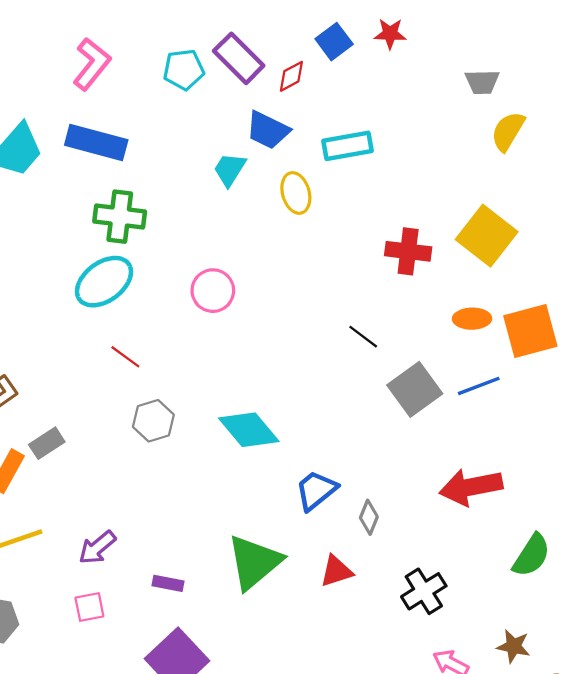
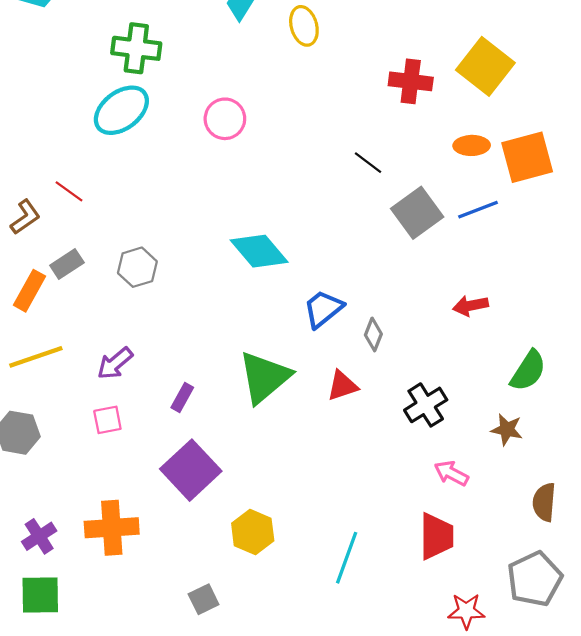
red line: (125, 357) -> (69, 191), moved
gray hexagon: (153, 421) -> (137, 267), moved
red arrow: (471, 487) -> (471, 306), size x0.6
purple rectangle: (168, 583) -> (182, 397), turned -72
brown star: (514, 646) -> (507, 430), moved

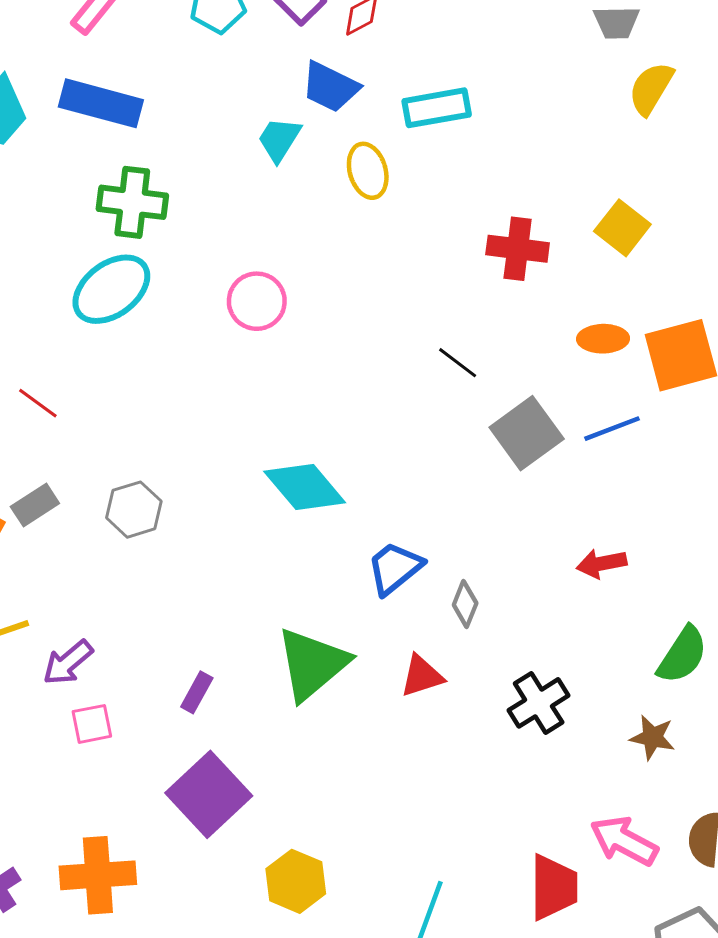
yellow square: (485, 66) -> (622, 228), size x0.7
purple arrow: (115, 363) -> (68, 662), moved
pink arrow: (451, 473) -> (624, 841), moved, size x1.4

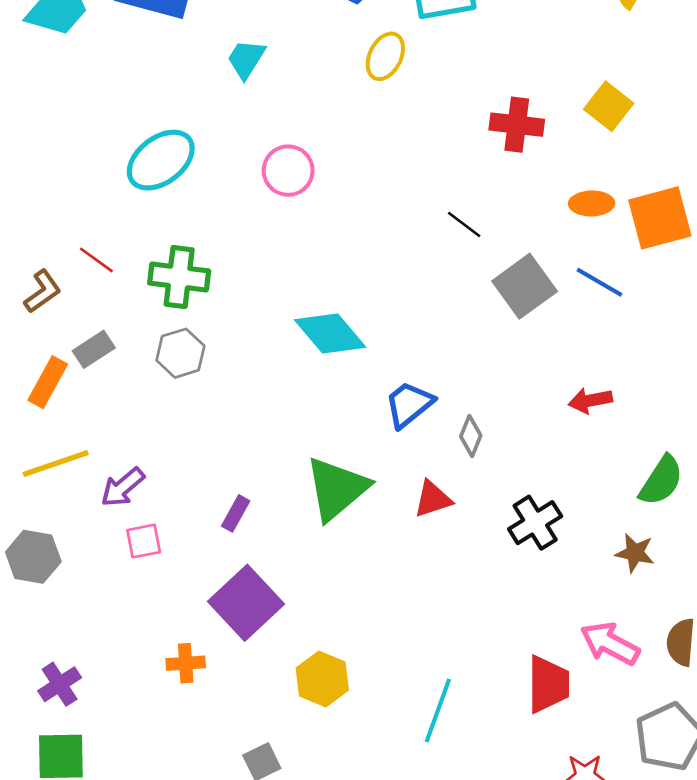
cyan trapezoid: (279, 139) -> (246, 59), moved
yellow ellipse: (368, 171) -> (385, 56), turned 42
green cross: (132, 202) -> (179, 277), moved
blue line: (612, 429) -> (599, 282), turned 51
orange cross: (98, 875) -> (186, 663), moved, size x0.6

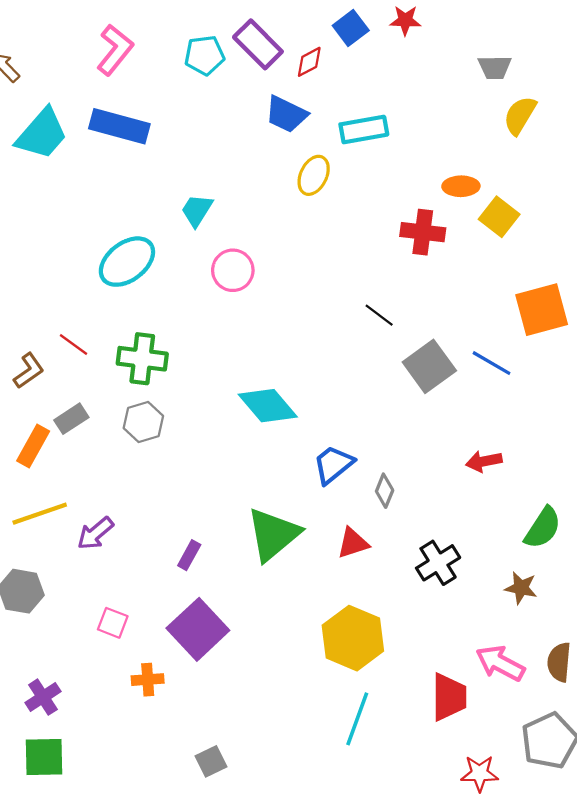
cyan trapezoid: (246, 59) -> (197, 210), moved
orange ellipse: (592, 203) -> (461, 186), moved
pink square: (144, 541) -> (113, 623), moved, turned 32
yellow hexagon: (322, 679) -> (353, 638), moved, size x1.4

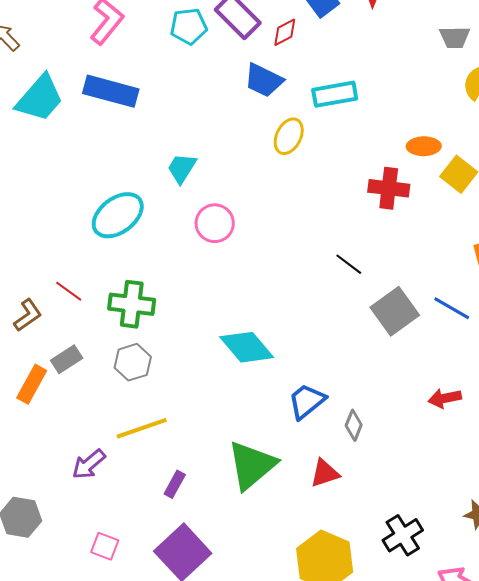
yellow line: (40, 514) -> (142, 428), moved
black cross: (438, 563) -> (403, 535), moved

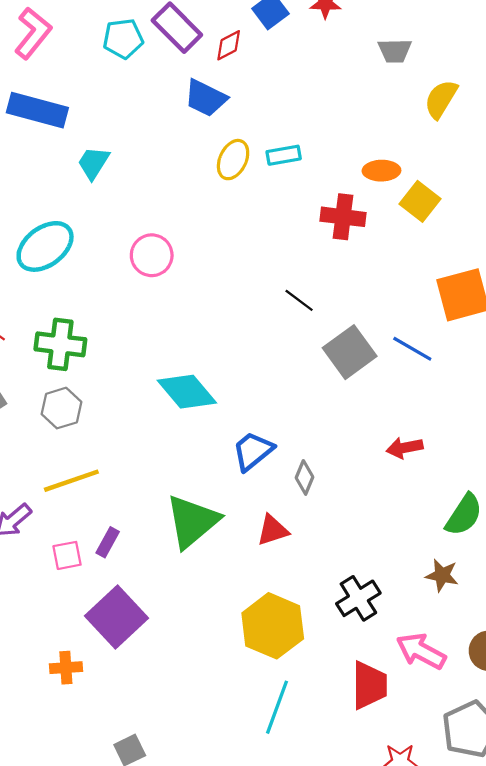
gray trapezoid: (455, 37) -> (395, 51), moved
cyan rectangle: (335, 94) -> (284, 155), moved, size x0.7
cyan trapezoid: (182, 168) -> (93, 163), moved
pink square: (105, 546) -> (67, 555), moved, turned -32

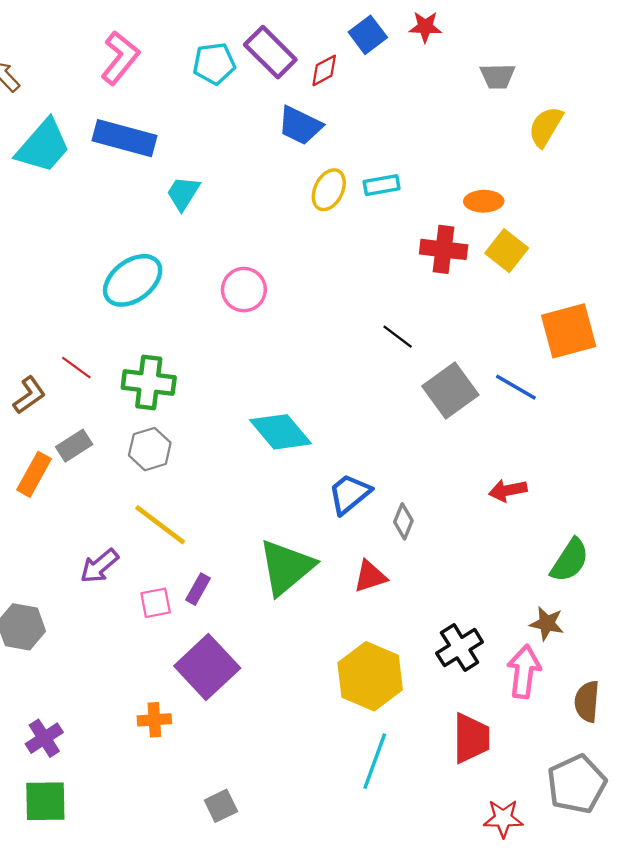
yellow square: (420, 201) -> (507, 251), moved
yellow line: (71, 481) -> (160, 525), turned 56
pink arrow: (421, 651) -> (524, 672), moved, turned 69

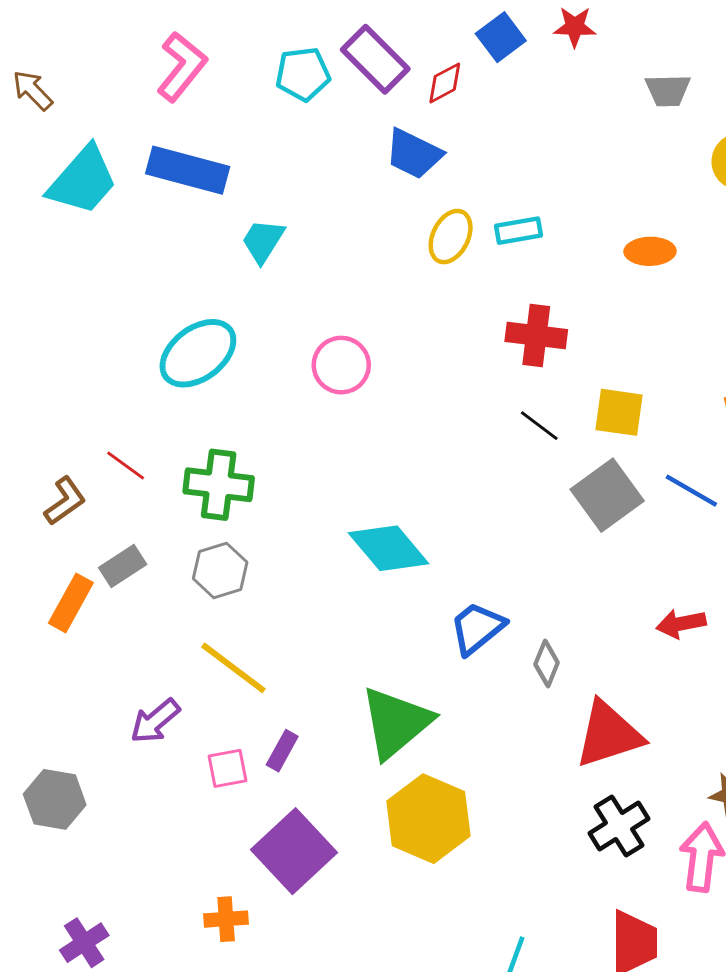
red cross: (444, 249) -> (536, 336), moved
yellow square: (507, 251) -> (619, 412), moved, turned -30
red triangle: (370, 576) -> (609, 734), moved, size x1.6
yellow hexagon: (370, 676) -> (428, 819), moved

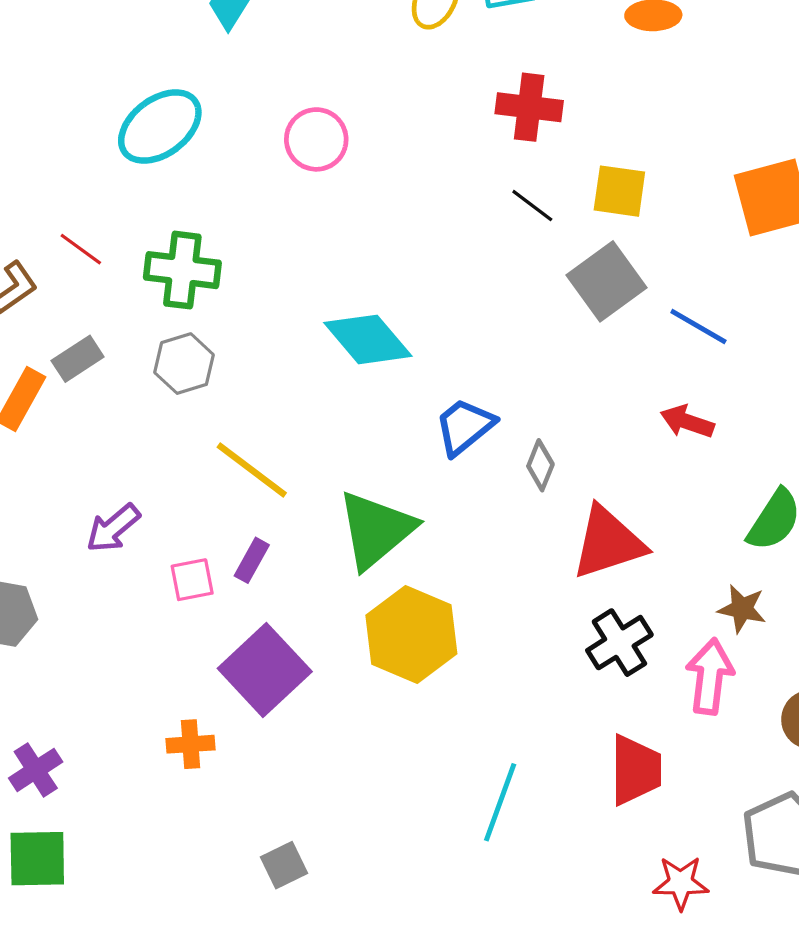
blue line: (691, 491) -> (698, 327), moved
red arrow: (681, 624) -> (687, 422), turned 30
yellow line: (233, 668) -> (252, 470), moved

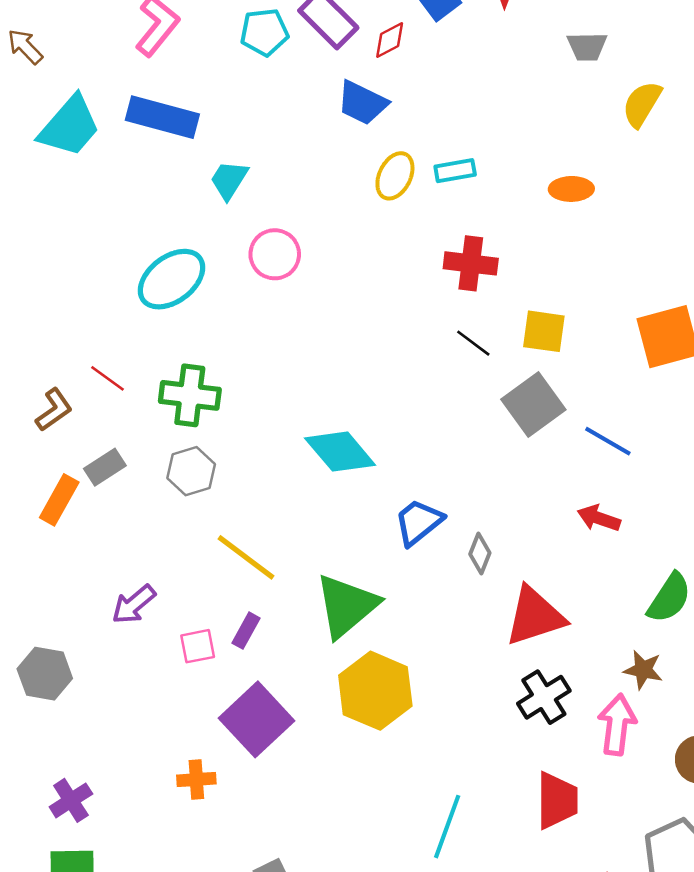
pink circle: (316, 139) -> (275, 254), moved

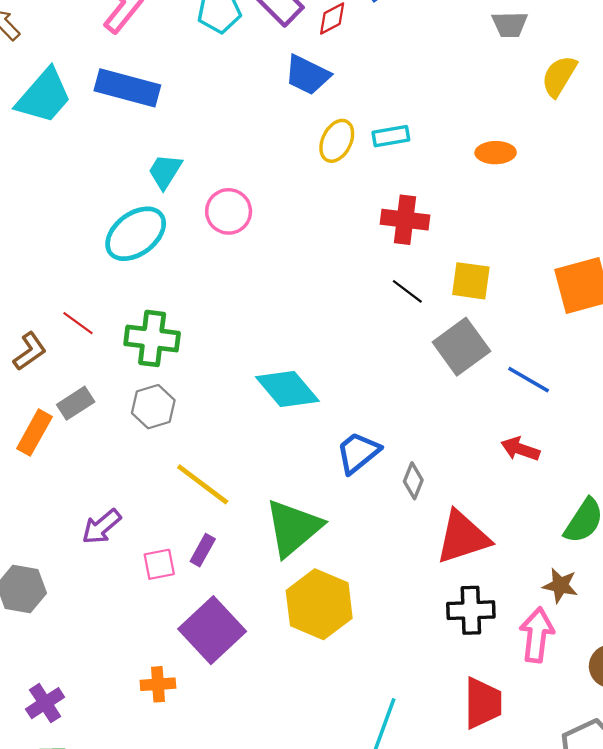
cyan trapezoid: (229, 180) -> (165, 171), moved
black cross: (544, 697) -> (471, 610), turned 30

